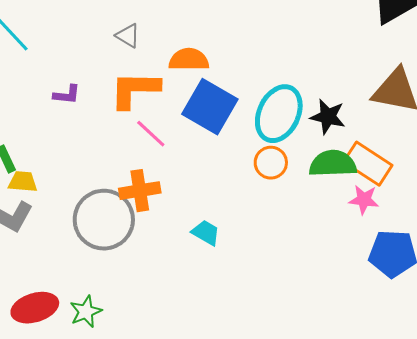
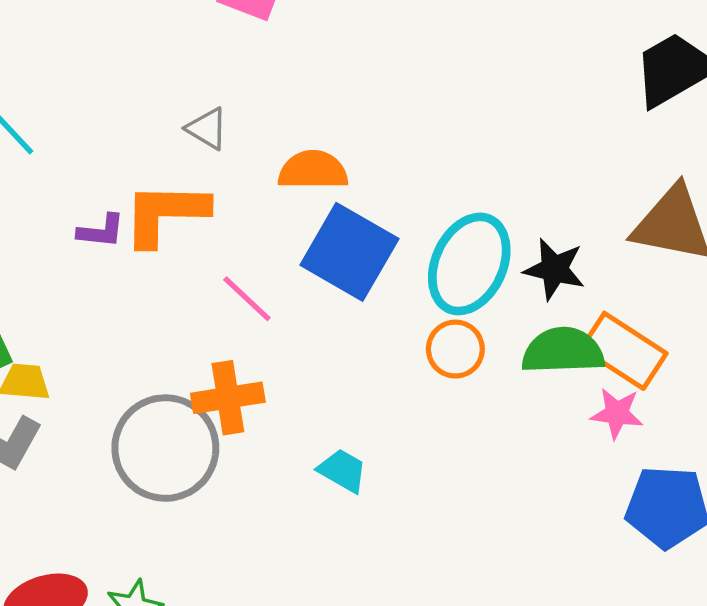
orange L-shape: (135, 90) -> (165, 214), moved

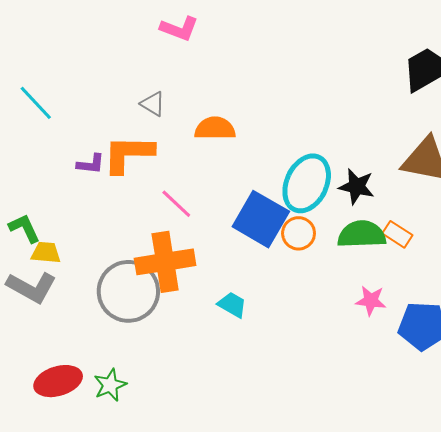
blue square: (349, 252) -> (261, 219), moved
orange rectangle: (624, 351) -> (397, 234), size x0.6
orange cross: (228, 398) -> (165, 262), size x1.4
pink star: (617, 413) -> (371, 301), moved

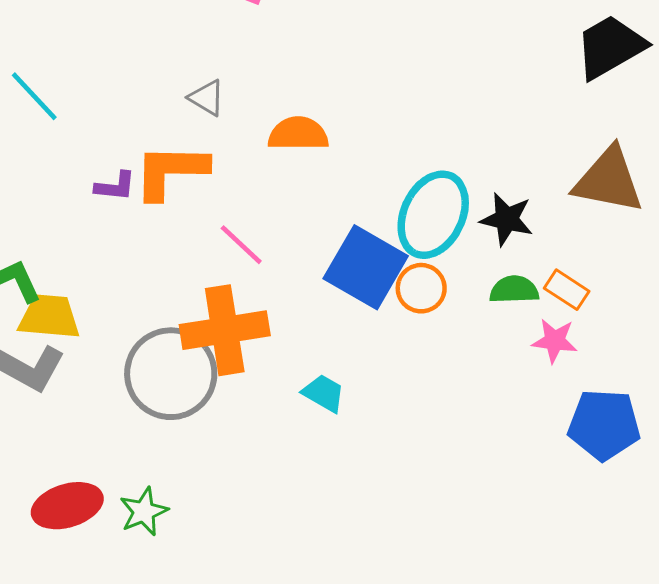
green semicircle: (362, 234) -> (514, 290), size x0.7
yellow trapezoid: (46, 253) -> (49, 317), size x1.4
pink star: (371, 301) -> (555, 341), moved

